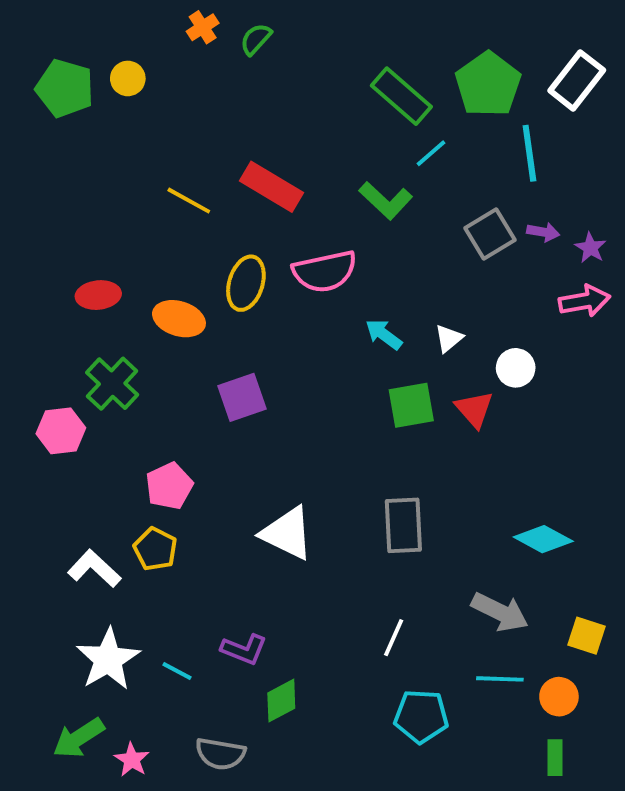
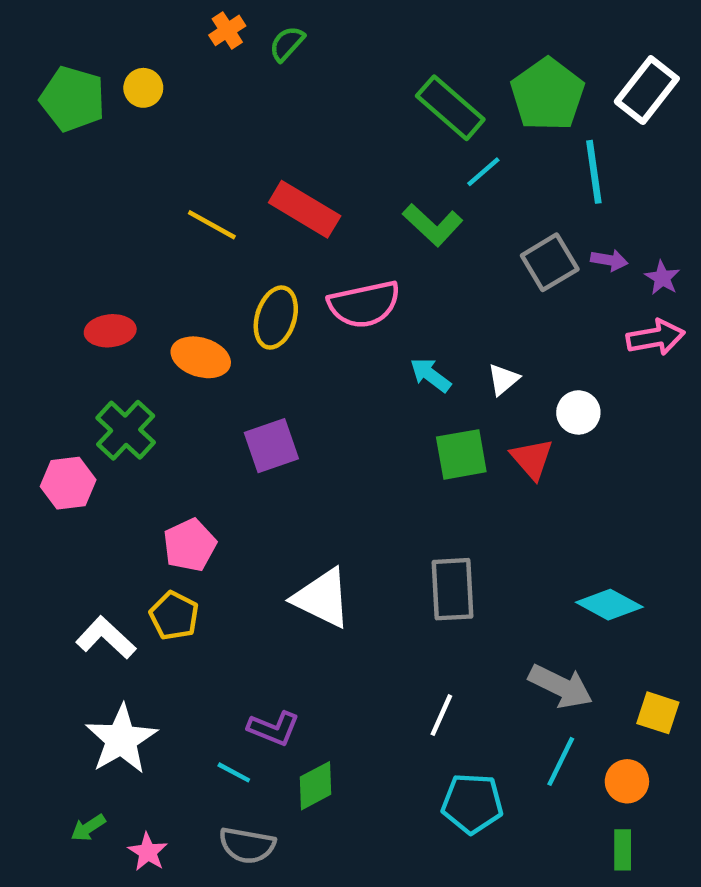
cyan line: (177, 671) -> (234, 772), moved
cyan line: (500, 679) -> (561, 761), turned -66
green arrow: (79, 738) -> (88, 828), size x0.6

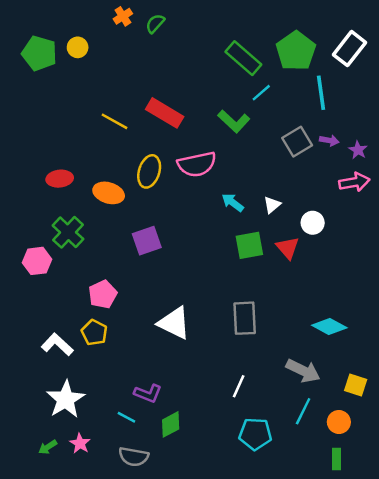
pink star: (148, 852) -> (80, 443), moved

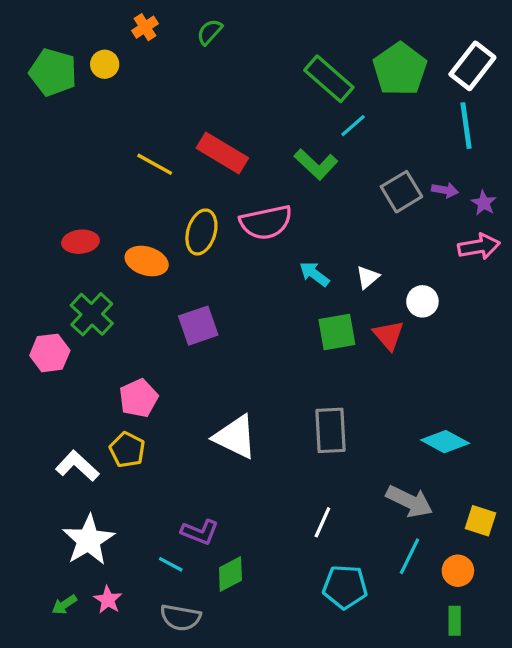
orange cross: (123, 16) -> (145, 27), moved
cyan line: (321, 93) -> (466, 126), moved

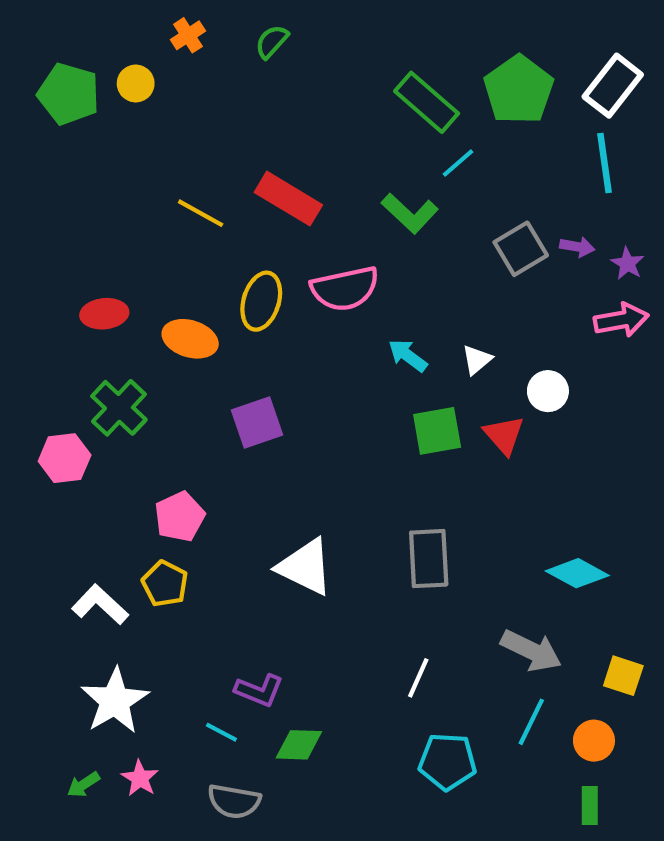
green diamond: (230, 574) -> (299, 745), turned 30

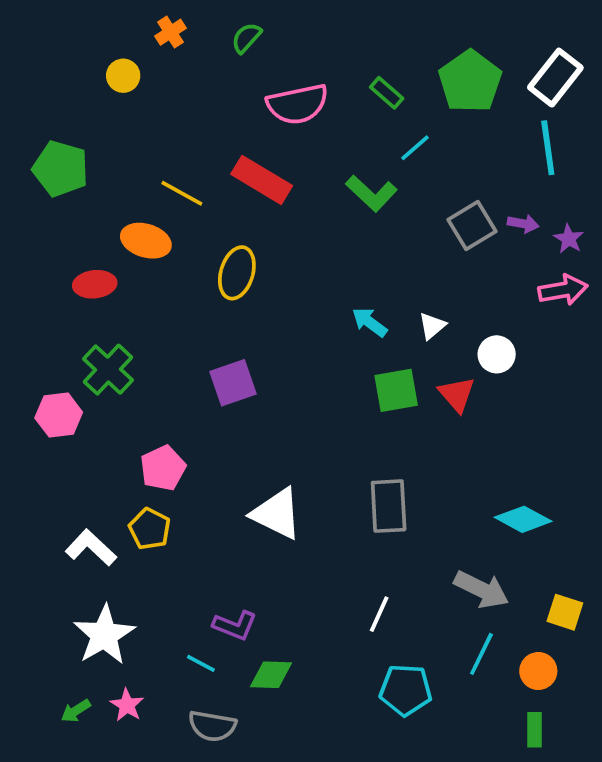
green pentagon: (69, 94) -> (61, 169), moved
green rectangle: (427, 102) -> (387, 93), size x0.6
pink semicircle: (345, 289) -> (298, 104), moved
orange ellipse: (190, 339) -> (146, 241), moved

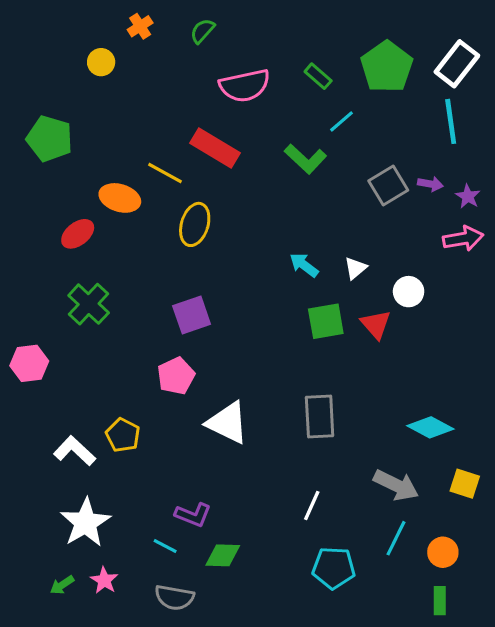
yellow line: (182, 193) -> (165, 173), moved
red ellipse: (95, 284) -> (78, 234), turned -32
pink hexagon: (59, 415) -> (29, 363), moved
pink pentagon: (163, 468) -> (176, 376), moved
yellow square: (565, 612) -> (465, 484), moved

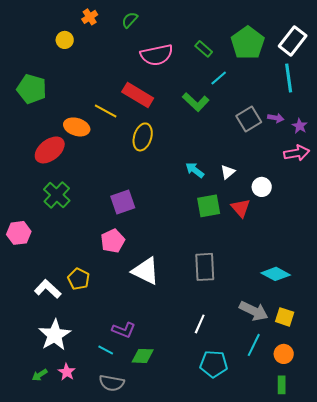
yellow ellipse: (195, 224) -> (143, 137), moved
red ellipse: (78, 234) -> (50, 150), size x1.4
yellow square: (465, 484) -> (285, 317), moved

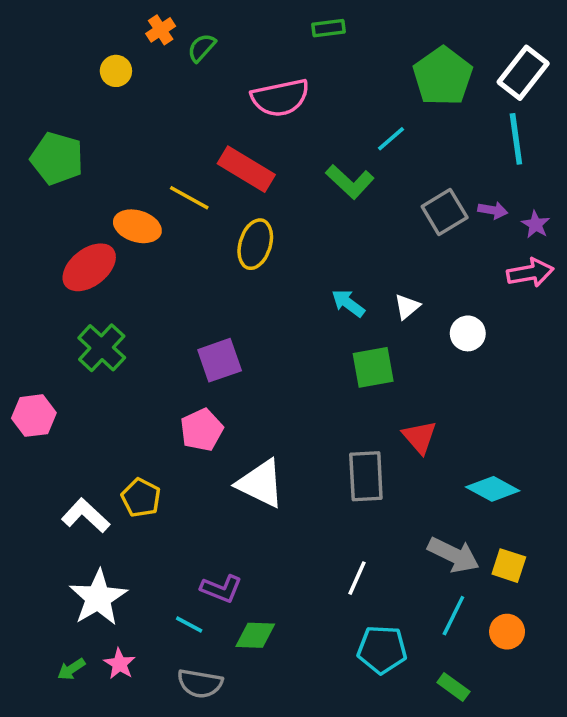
green semicircle: (130, 20) -> (202, 48), moved
green rectangle: (204, 49) -> (328, 28), moved, turned -48
red triangle: (241, 208) -> (420, 437), moved
green rectangle: (282, 385) -> (453, 687), moved, turned -54

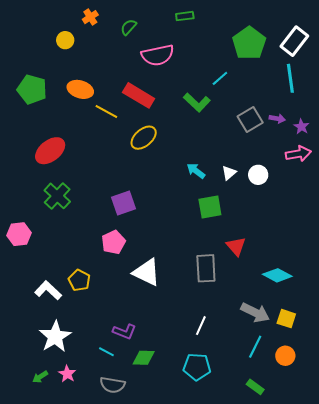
green semicircle: (202, 48) -> (129, 27), moved
orange ellipse: (137, 226) -> (80, 89), moved
yellow ellipse: (255, 244) -> (144, 138), turned 32
white circle: (468, 333) -> (258, 175), moved
cyan pentagon: (382, 649) -> (197, 367), moved

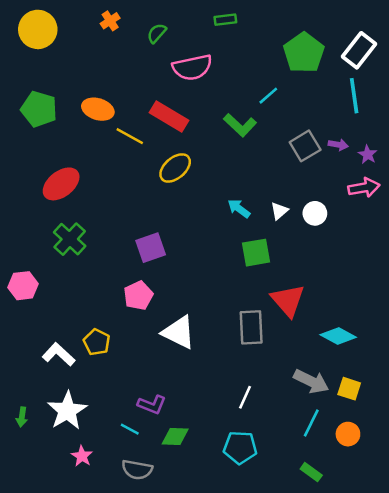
yellow circle: (65, 40) -> (38, 29), moved, size x1.8
red triangle: (236, 246) -> (288, 300), size x1.4
green arrow: (40, 377) -> (22, 417), moved, turned -49

